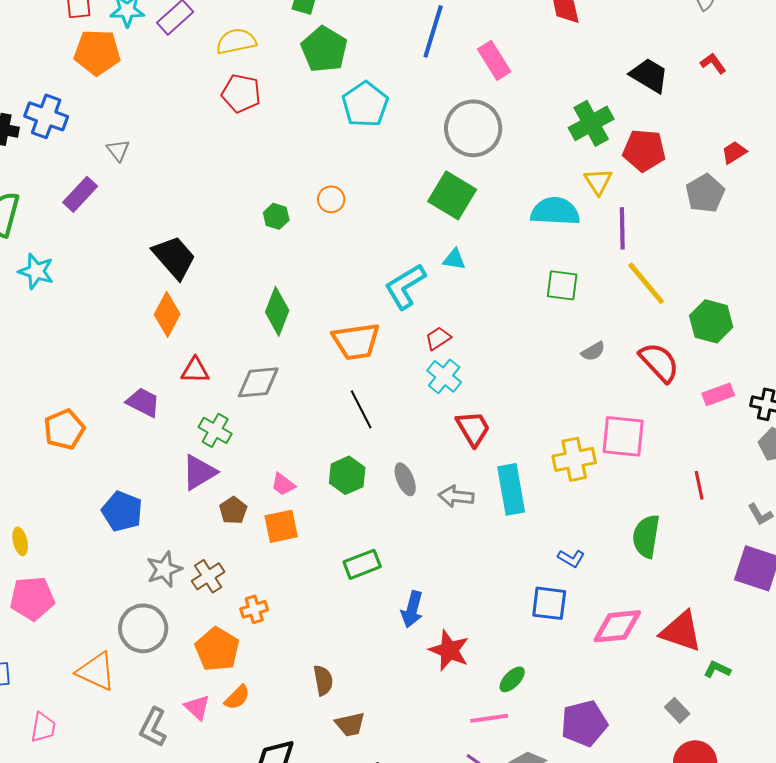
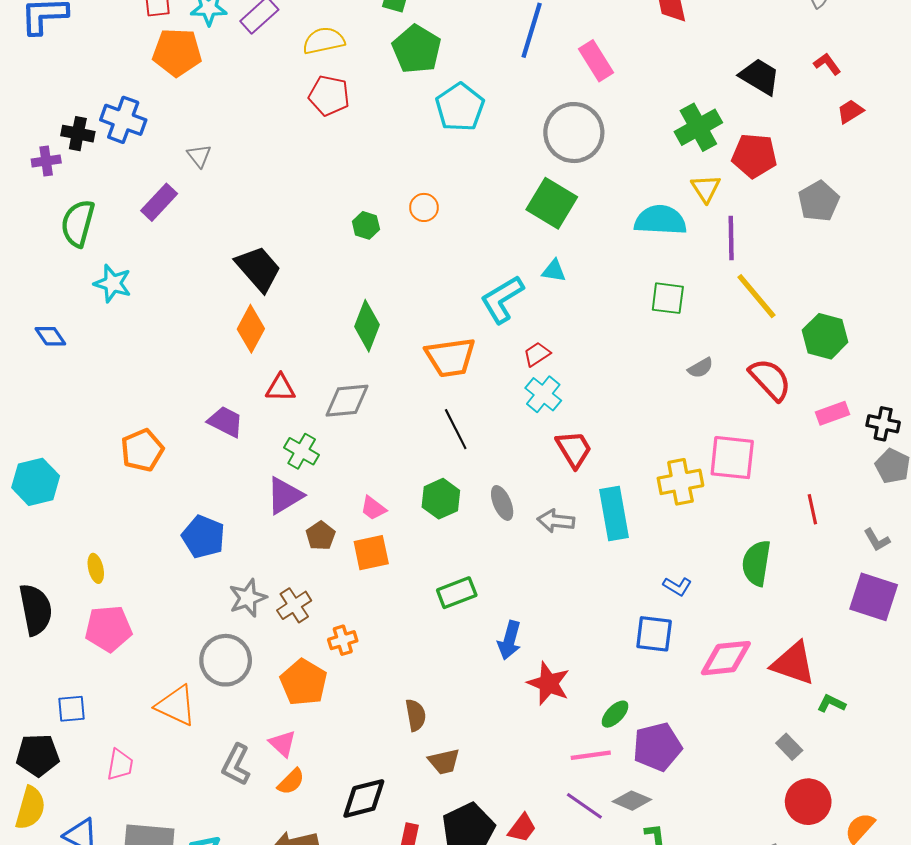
red trapezoid: (734, 152) -> (850, 111), moved
orange semicircle: (237, 697) -> (291, 782), moved
purple pentagon: (584, 723) -> (657, 747), moved

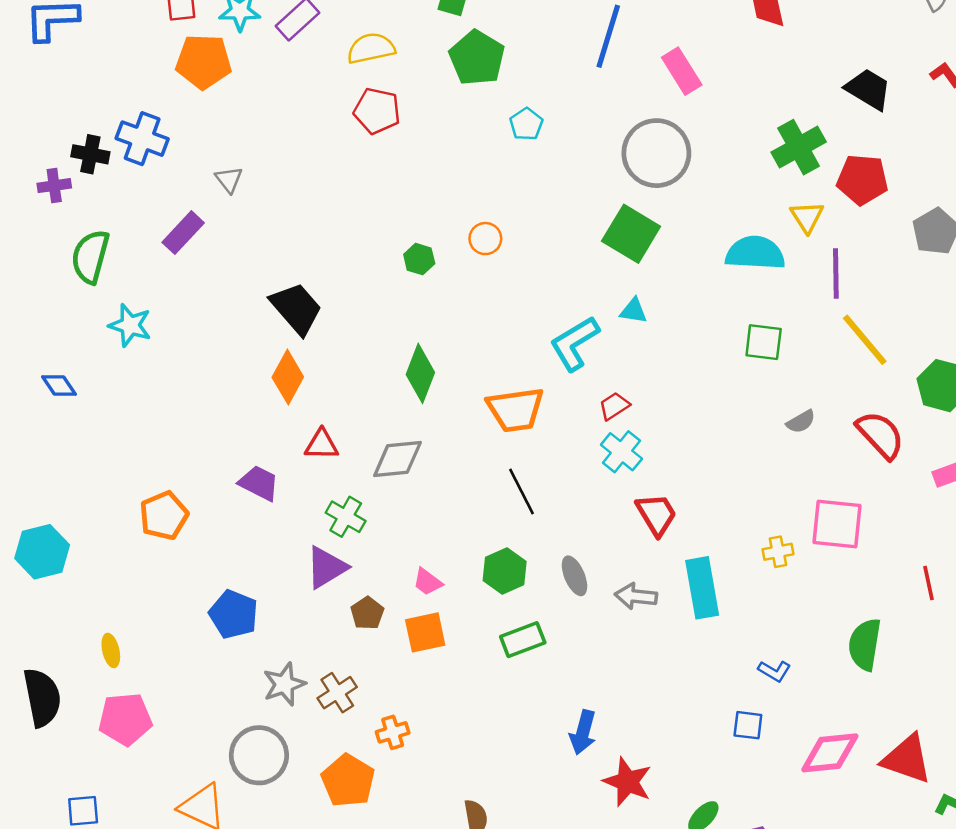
cyan pentagon: (460, 107) -> (526, 124), size x0.6
yellow cross: (680, 482) -> (778, 552), size x0.6
green rectangle: (457, 593) -> (523, 640), moved
blue square: (654, 634) -> (748, 725), size x0.7

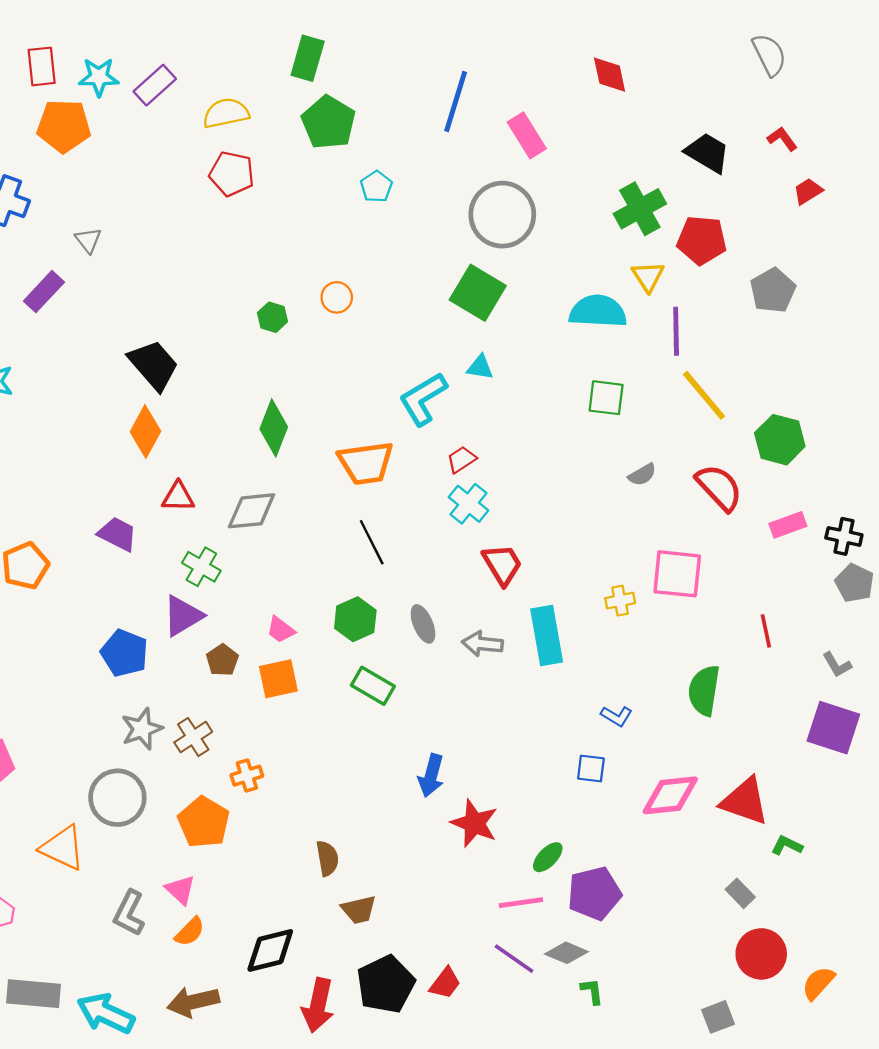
blue pentagon: (234, 614) -> (124, 653), moved
green rectangle: (523, 640) -> (373, 686), turned 51

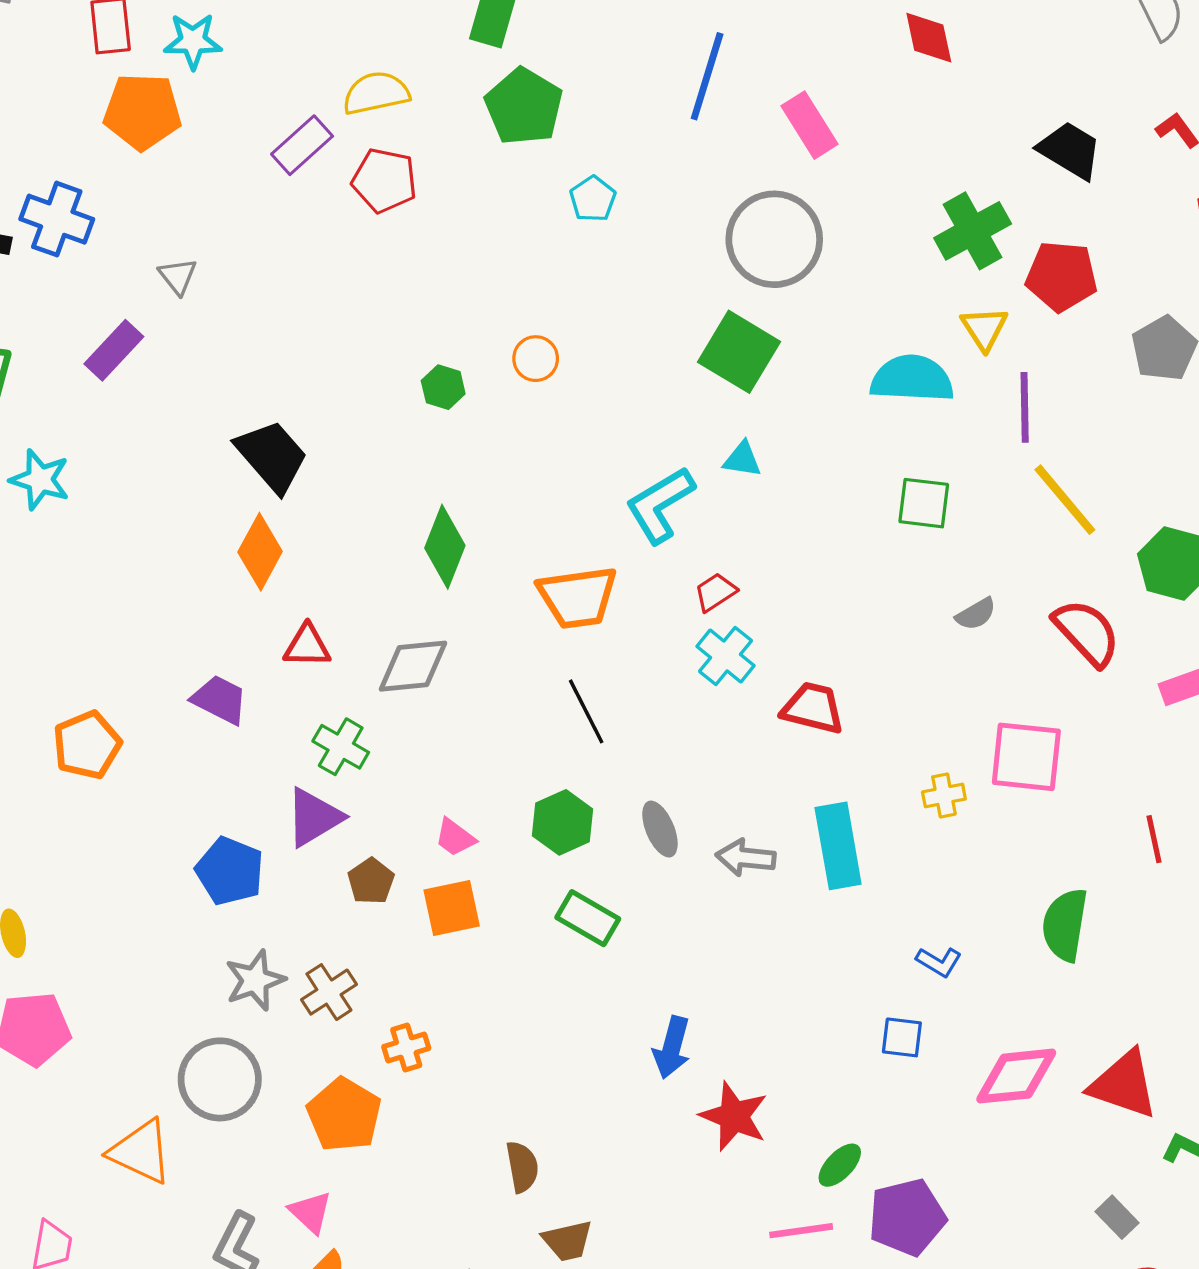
purple rectangle: (155, 85) -> (302, 145), moved
red trapezoid: (502, 564) -> (813, 708), moved, turned -45

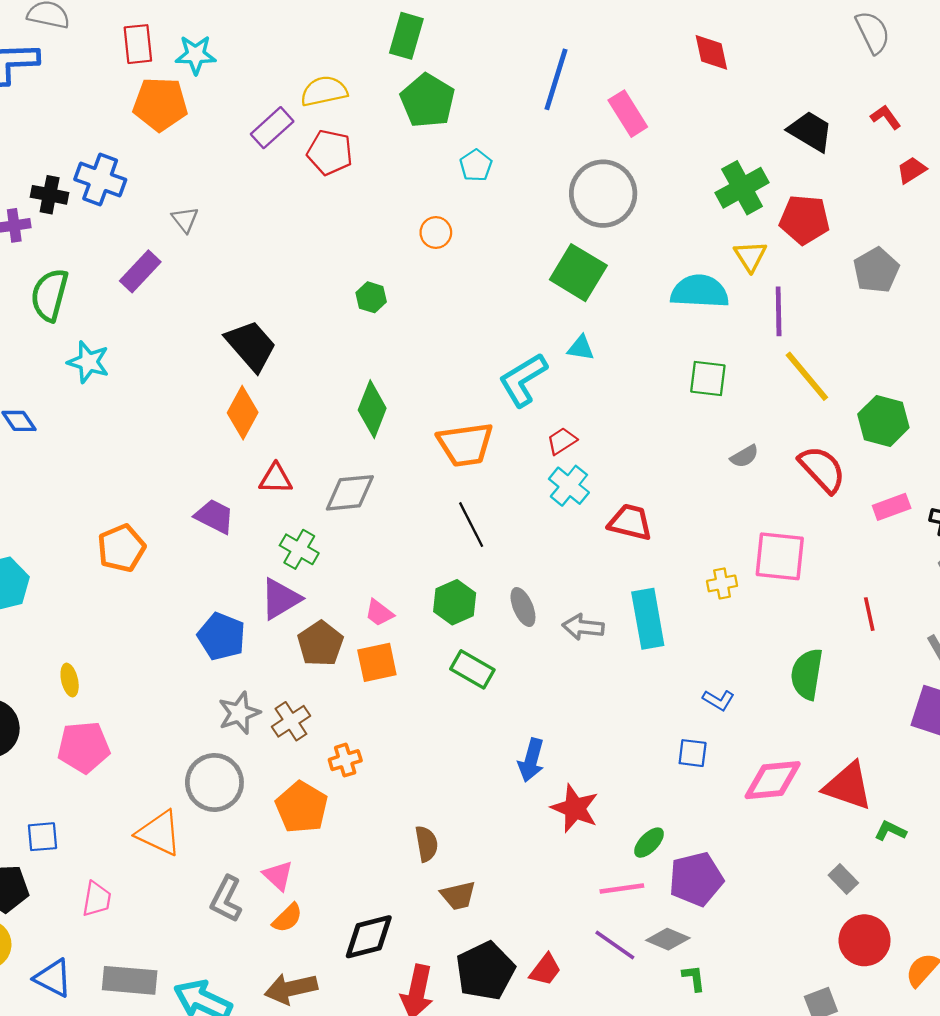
orange circle: (536, 359) -> (436, 233), moved
brown pentagon: (371, 881) -> (320, 644), size x1.4

